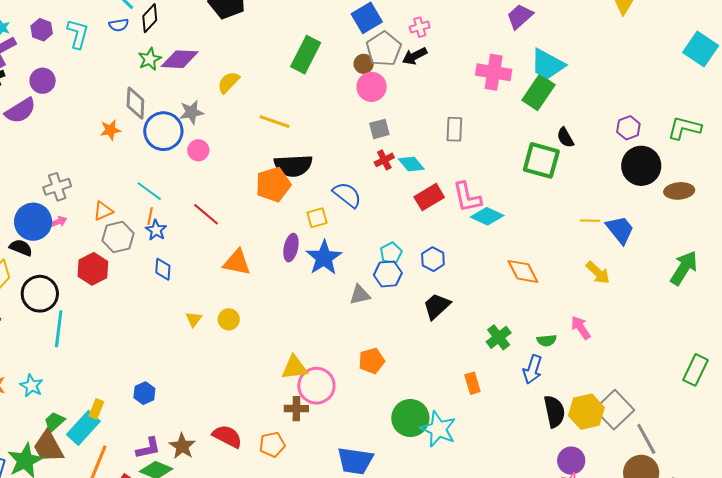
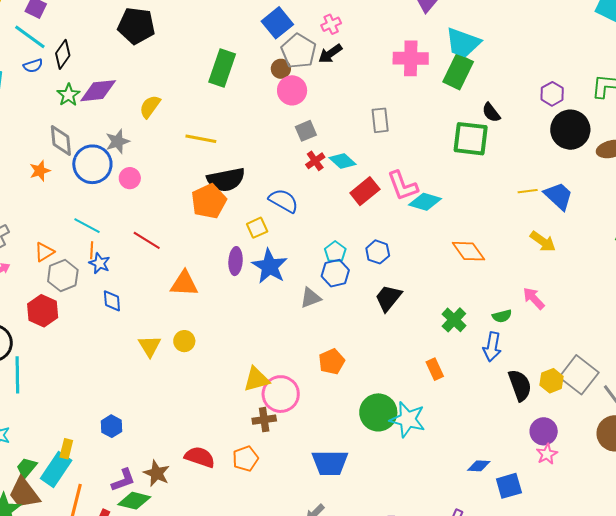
yellow triangle: (194, 319) -> (150, 346), size x1.4
yellow hexagon: (586, 412) -> (552, 381), size x0.7

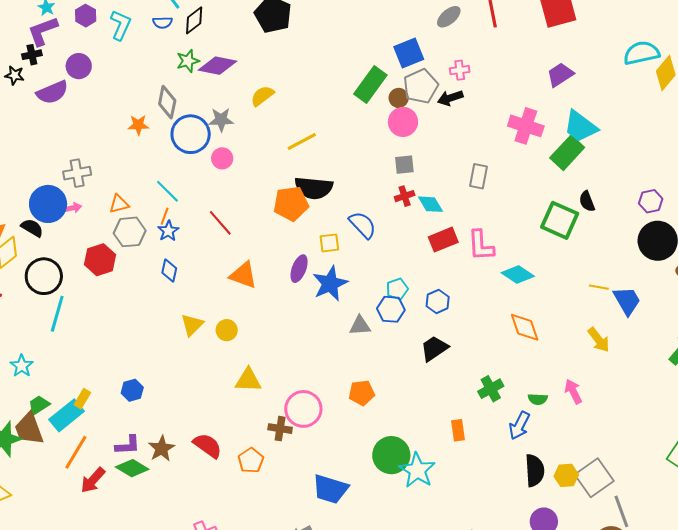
green rectangle: (222, 68) -> (370, 84), moved
yellow line: (201, 139) -> (302, 141), turned -56
cyan diamond: (425, 202) -> (518, 275), moved
yellow triangle: (256, 379) -> (248, 380), moved
orange pentagon: (245, 459) -> (251, 460), turned -30

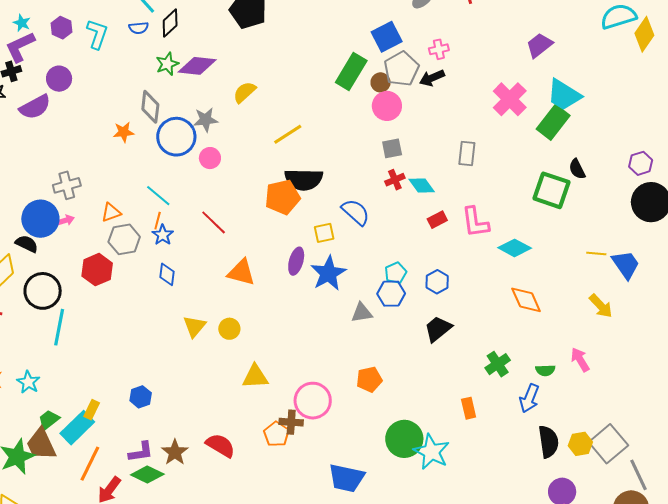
pink cross: (526, 126) -> (510, 99), turned 32
red rectangle: (443, 240) -> (437, 220), size x0.7
orange pentagon: (251, 460) -> (276, 434), moved

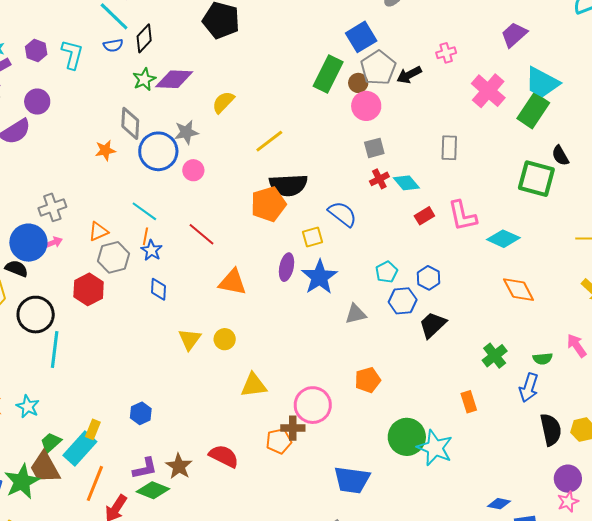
pink cross: (439, 49) -> (446, 53), moved
blue hexagon: (391, 294) -> (403, 301), moved
orange pentagon: (276, 434) -> (279, 441), turned 30

